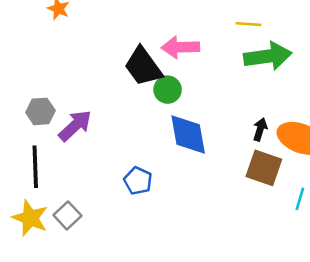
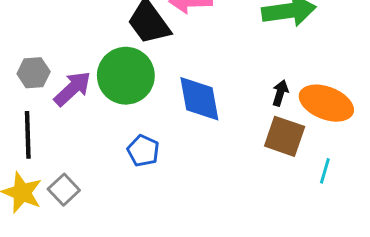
green circle: (168, 90) -> (126, 76), moved, size x1.8

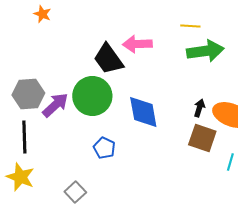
gray hexagon: (34, 73) -> (28, 94), size x1.4
gray square: (64, 190) -> (75, 192), moved

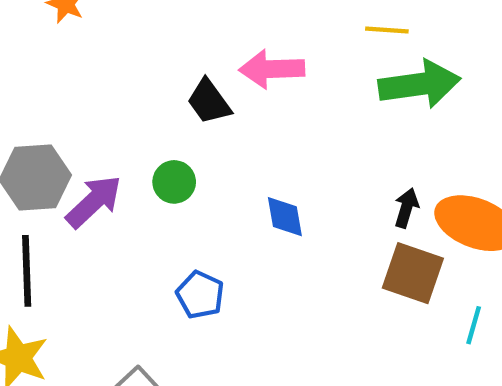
black trapezoid: (108, 59) -> (209, 102), size x0.7
green circle: (92, 96) -> (174, 182), size x0.5
blue diamond: (143, 112) -> (285, 217), size x0.6

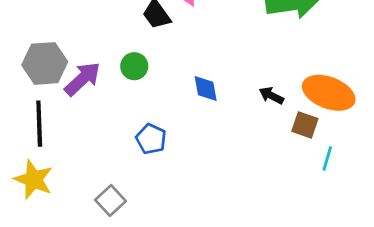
black arrow: (406, 208) -> (271, 96), moved, turned -80
brown square: (413, 273) -> (305, 125), moved, size x0.7

